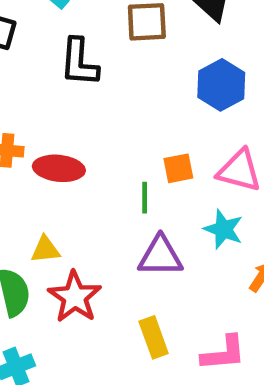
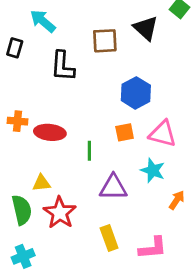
blue hexagon: (221, 85) -> (136, 93), moved
green line: (145, 198) -> (89, 151), moved

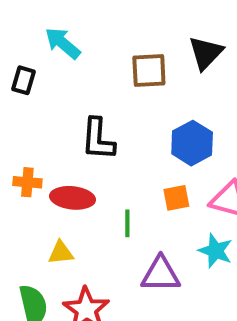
black triangle: (146, 28) -> (206, 53), turned 32
black L-shape: (63, 66) -> (98, 139), moved
yellow triangle: (41, 183) -> (61, 253), moved

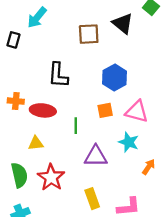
cyan arrow: (63, 43) -> (37, 18), turned -90
black triangle: (206, 53) -> (123, 23), turned -35

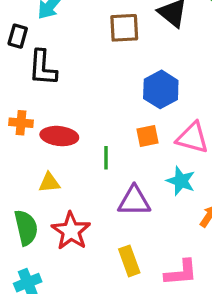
black L-shape: (58, 75) -> (43, 68), moved

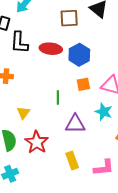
blue hexagon: (161, 89) -> (79, 55), moved
red ellipse: (59, 136) -> (51, 49), moved
yellow triangle: (49, 183) -> (23, 113), turned -48

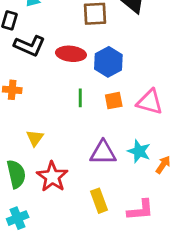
black L-shape: (19, 43) -> (30, 46), turned -70
green line: (58, 97) -> (80, 98), moved
cyan star: (104, 112) -> (139, 151), moved

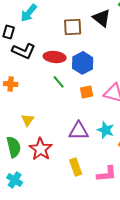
green line: (80, 98) -> (59, 82), moved, turned -40
cyan cross: (18, 218) -> (15, 180), turned -35

